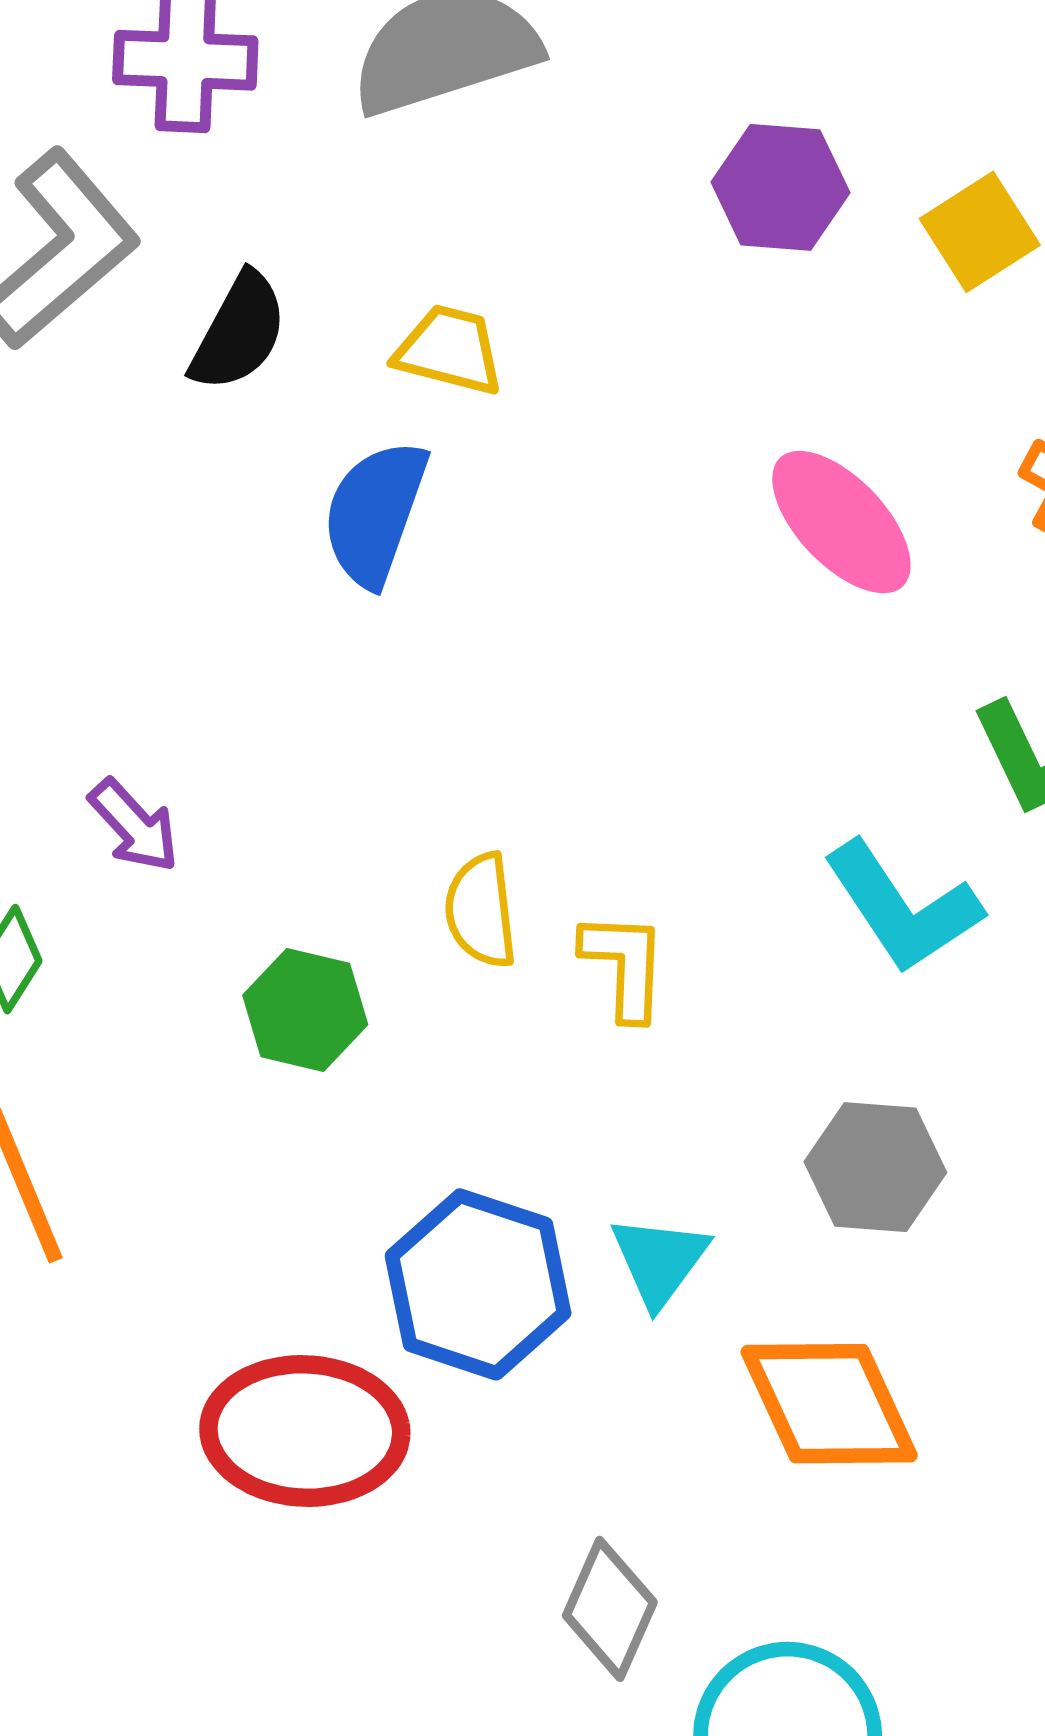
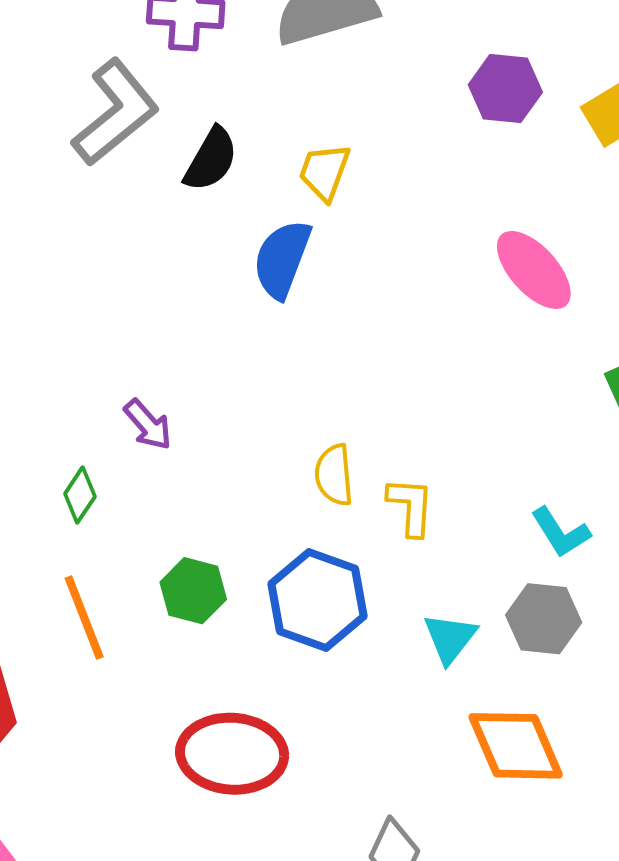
yellow trapezoid: (449, 350) -> (324, 172), turned -86
cyan L-shape: (902, 907) -> (561, 532), moved, size x0.7
green hexagon: (305, 1010) -> (193, 591), moved
cyan triangle: (659, 1261) -> (450, 638), moved
blue hexagon: (478, 1284) -> (318, 600), moved

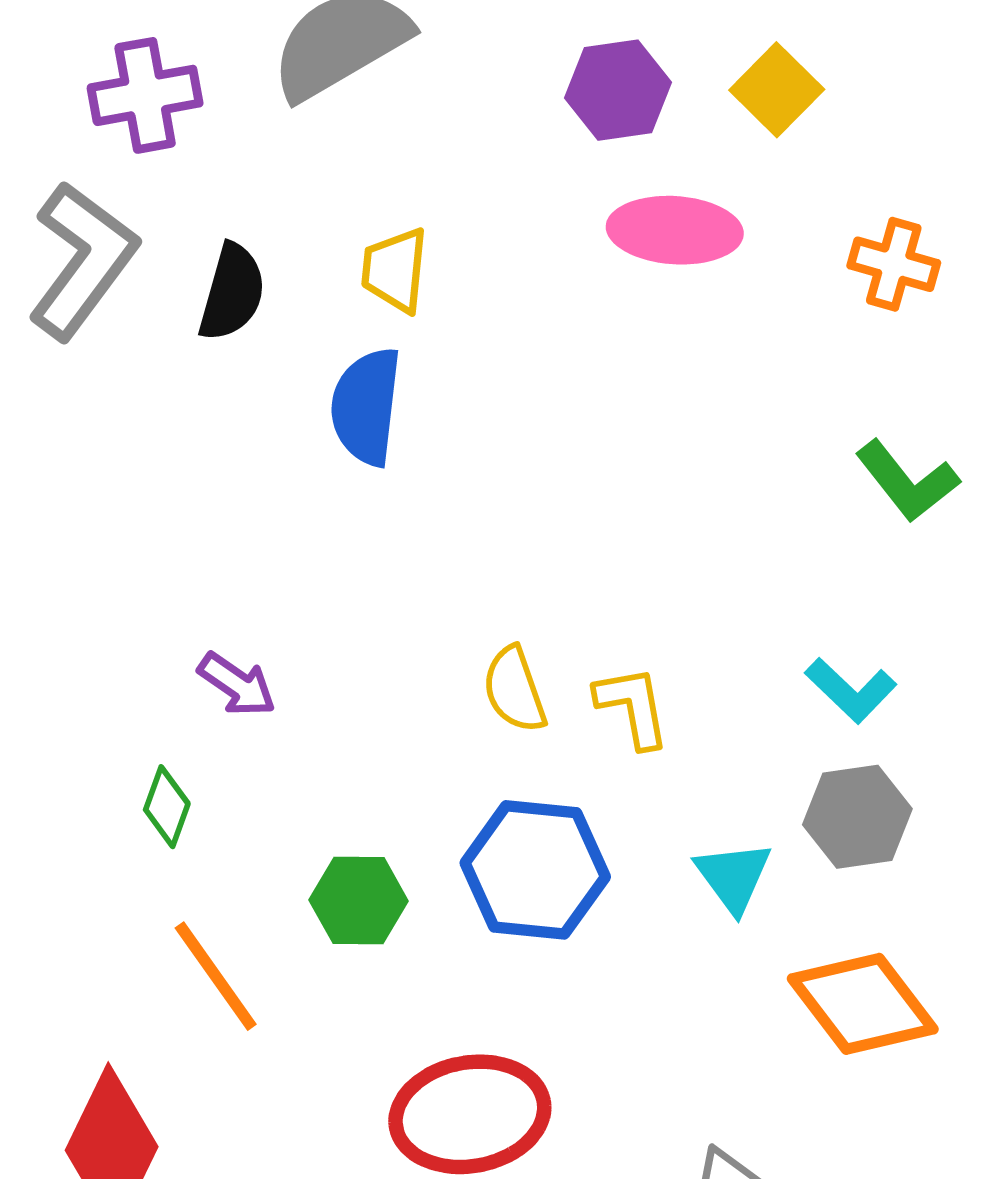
pink ellipse: (534, 270) -> (675, 230), moved, turned -30

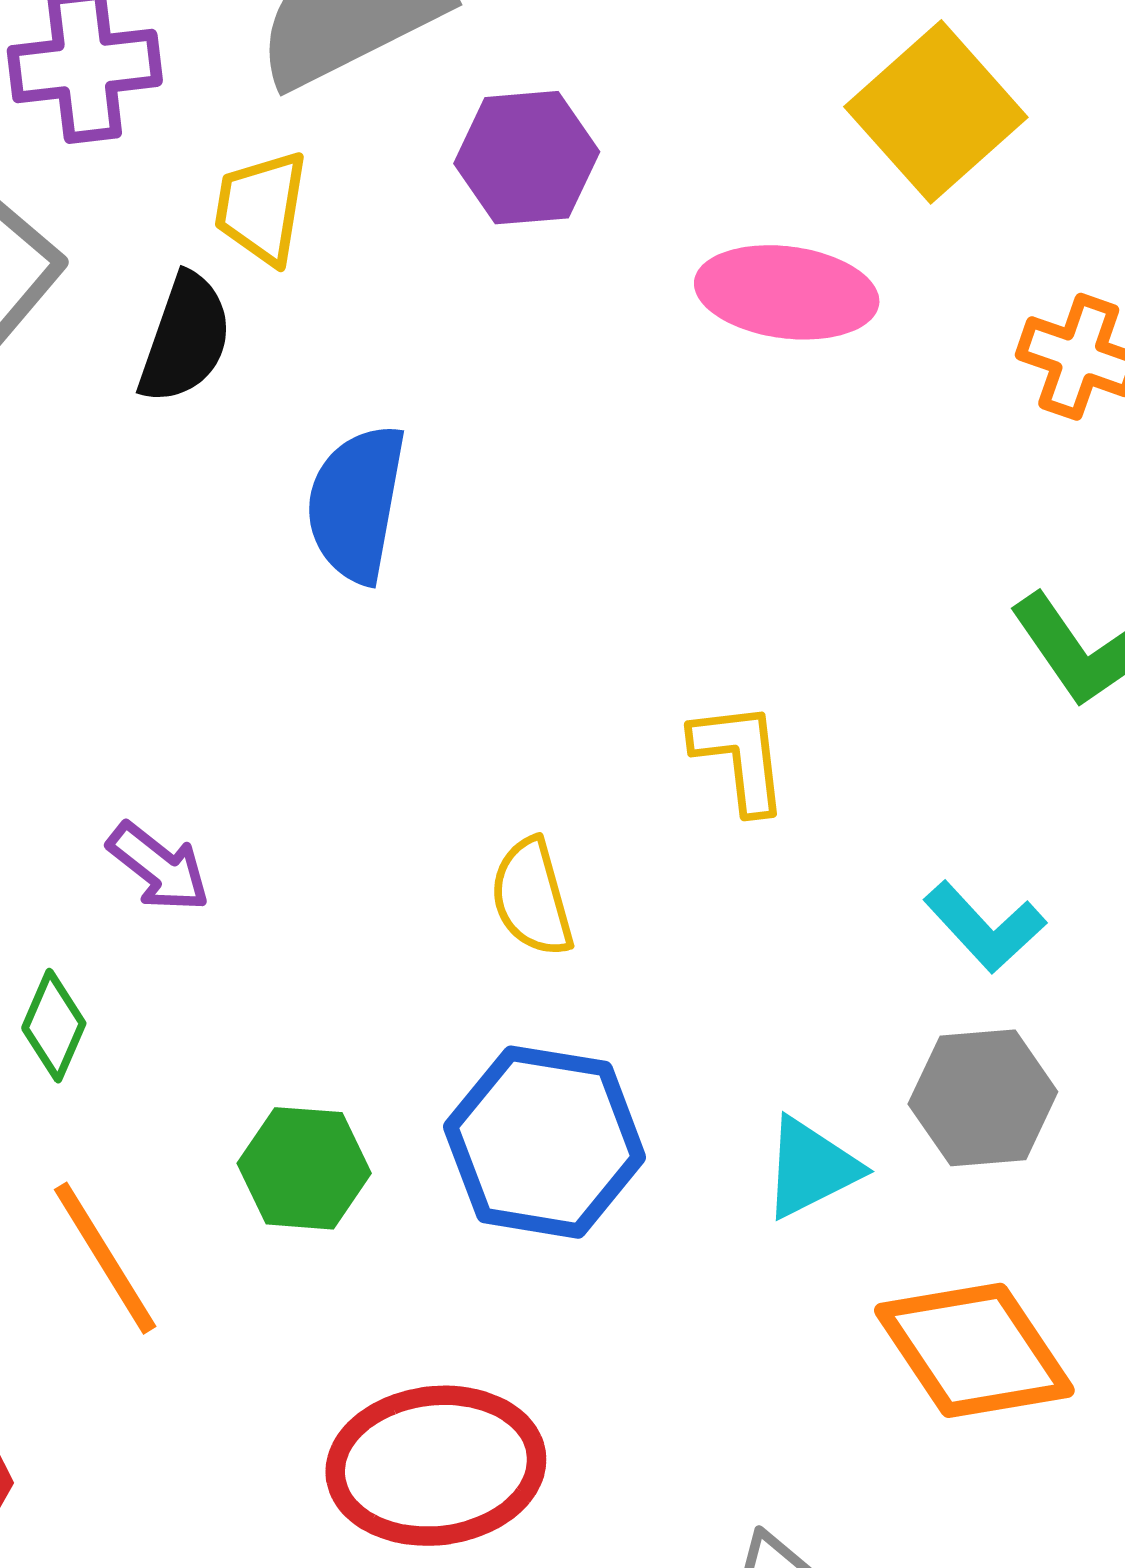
purple hexagon: (618, 90) -> (527, 158), moved
yellow square: (777, 90) -> (936, 112), size x1.4
yellow trapezoid: (395, 270) -> (261, 208), moved
yellow L-shape: (633, 707) -> (740, 757), moved
cyan triangle: (733, 877) -> (811, 1168), turned 36

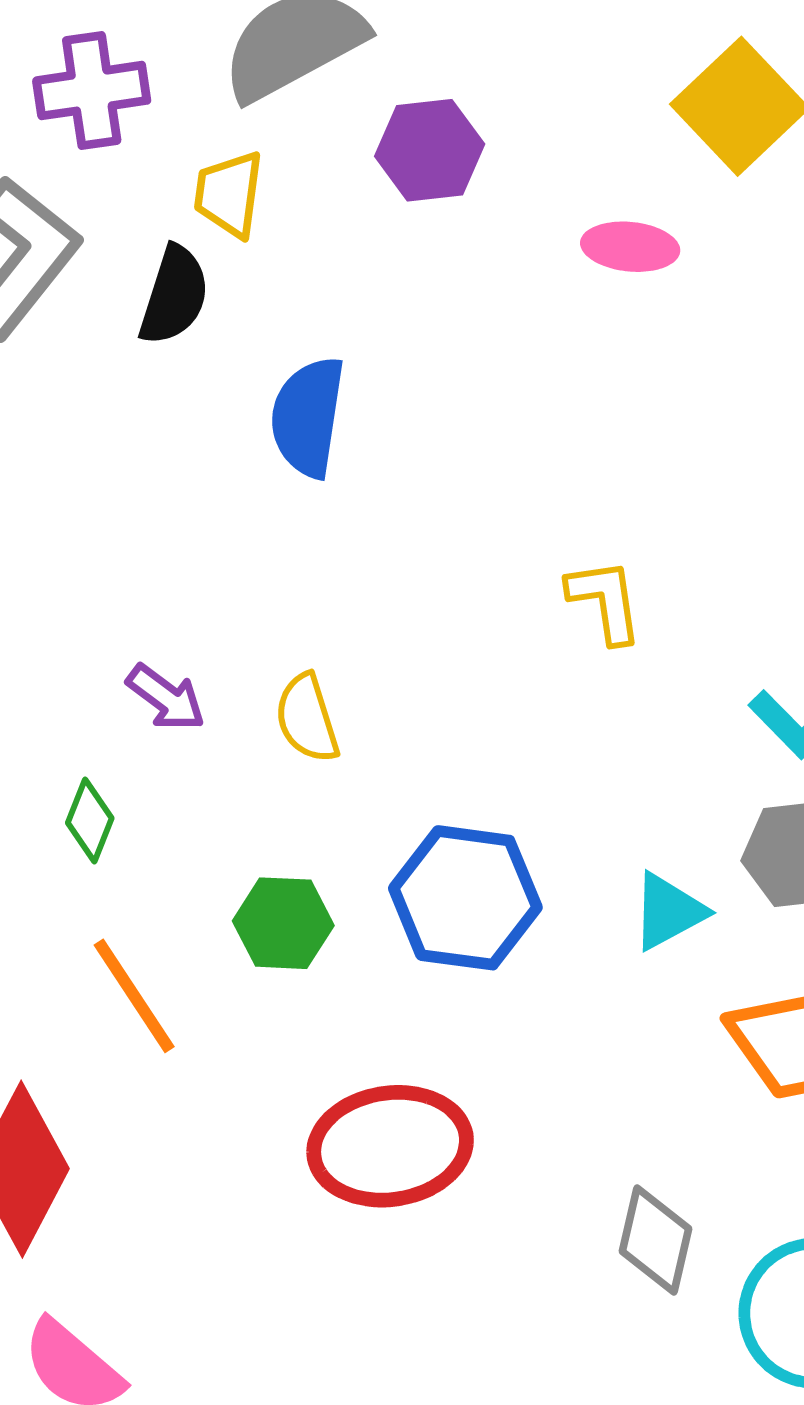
pink ellipse: (787, 292) -> (630, 247), size x0.7
yellow semicircle: (532, 897) -> (307, 718), moved

